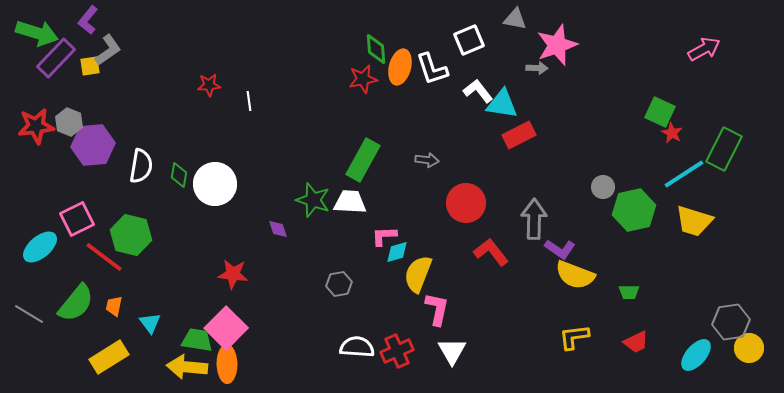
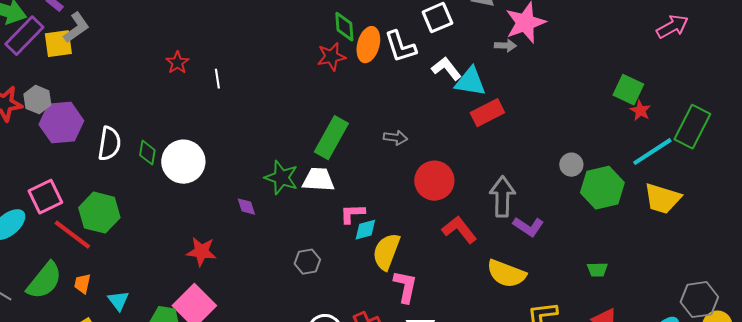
yellow square: (90, 66) -> (58, 44), size x1.4
red star: (209, 85) -> (177, 63), turned -30
yellow semicircle: (575, 275) -> (506, 274), moved

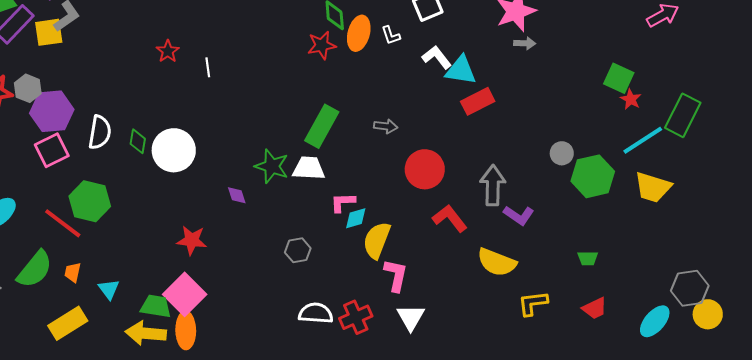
gray arrow: (505, 46) -> (525, 43), moved
white L-shape: (400, 47) -> (391, 35), size x0.6
pink square: (45, 197) -> (52, 150), moved

